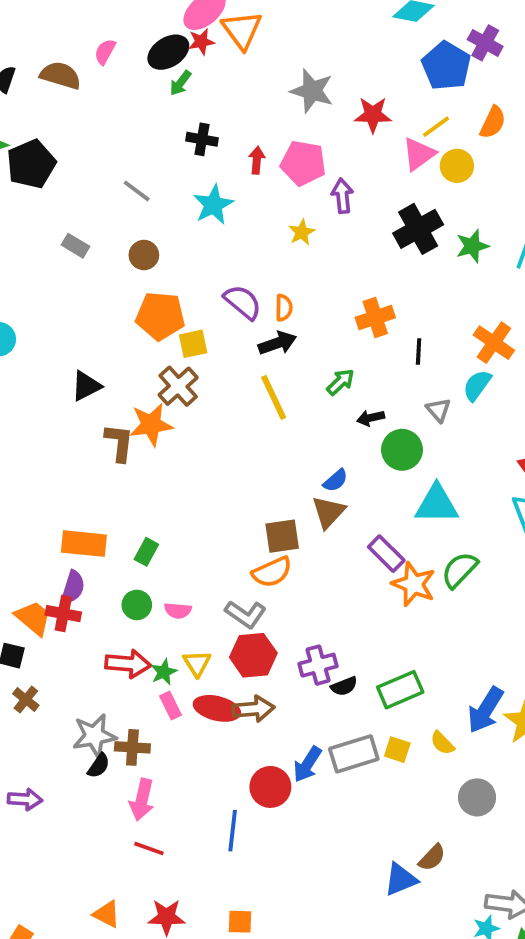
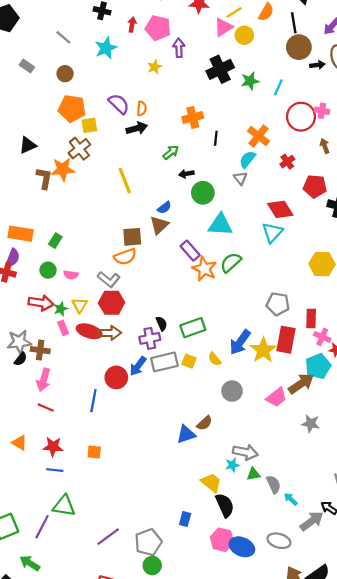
yellow line: (274, 397) -> (125, 181), moved
gray triangle: (438, 410) -> (240, 178), moved
purple cross: (318, 665) -> (150, 338), moved
black semicircle: (344, 686) -> (161, 324), turned -96

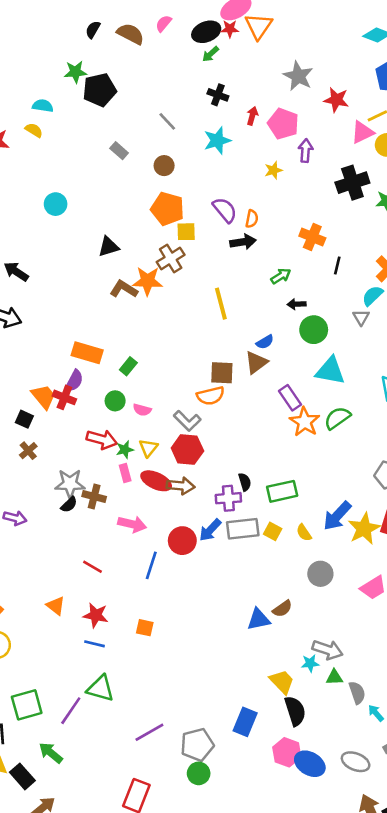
orange cross: (193, 117) -> (312, 237), turned 30
brown L-shape: (44, 178) -> (124, 289), turned -75
pink arrow: (44, 380) -> (132, 524), moved, turned -100
blue rectangle: (185, 519) -> (245, 722), size x1.5

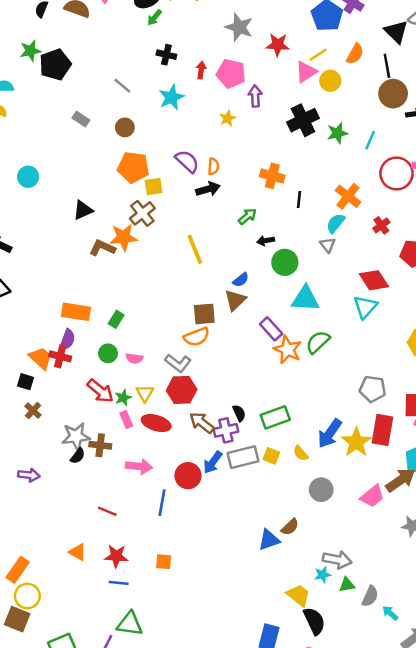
red arrow: (102, 439) -> (100, 391), turned 32
brown arrow: (181, 486) -> (202, 423), moved, turned -140
gray semicircle: (357, 693) -> (370, 596), turned 50

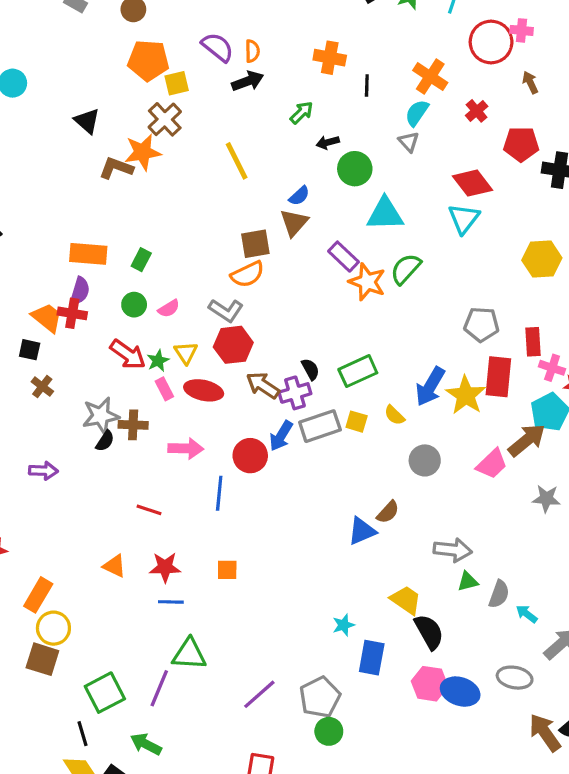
black triangle: (83, 210) -> (87, 121), turned -50
pink semicircle: (134, 358) -> (169, 309), turned -35
cyan star: (323, 575) -> (343, 625), moved

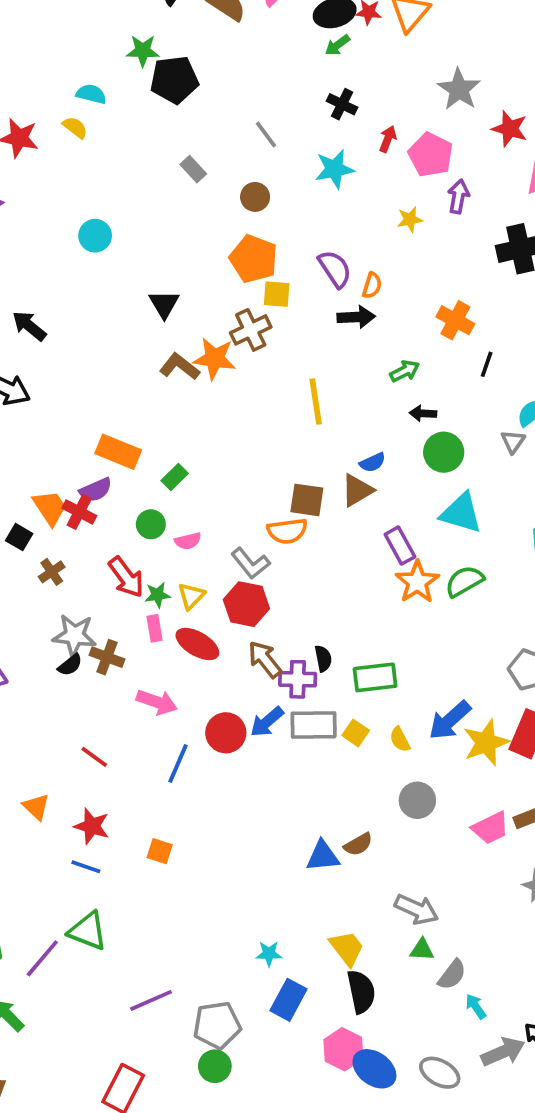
purple semicircle: (80, 291) -> (96, 490), turned 32
brown cross: (42, 387) -> (52, 572), moved

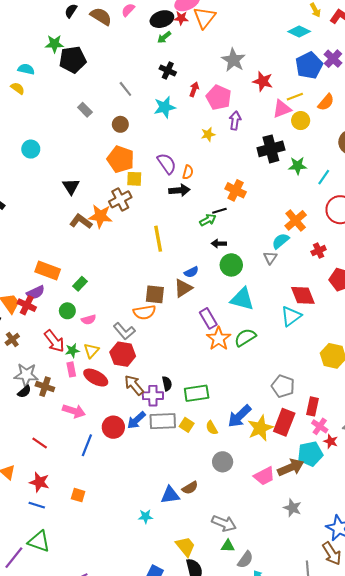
black line: (487, 364) -> (219, 211), moved, turned 56
cyan star: (269, 954) -> (145, 517), moved

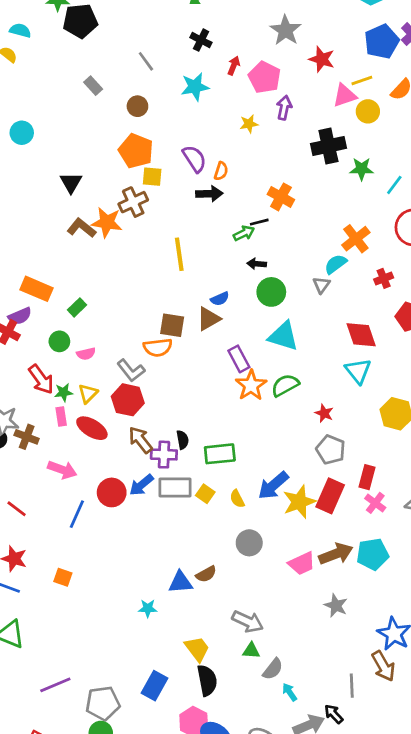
cyan triangle: (291, 316) -> (358, 371), moved, turned -35
red star: (331, 441) -> (324, 413), moved
cyan pentagon: (310, 454) -> (373, 554), moved

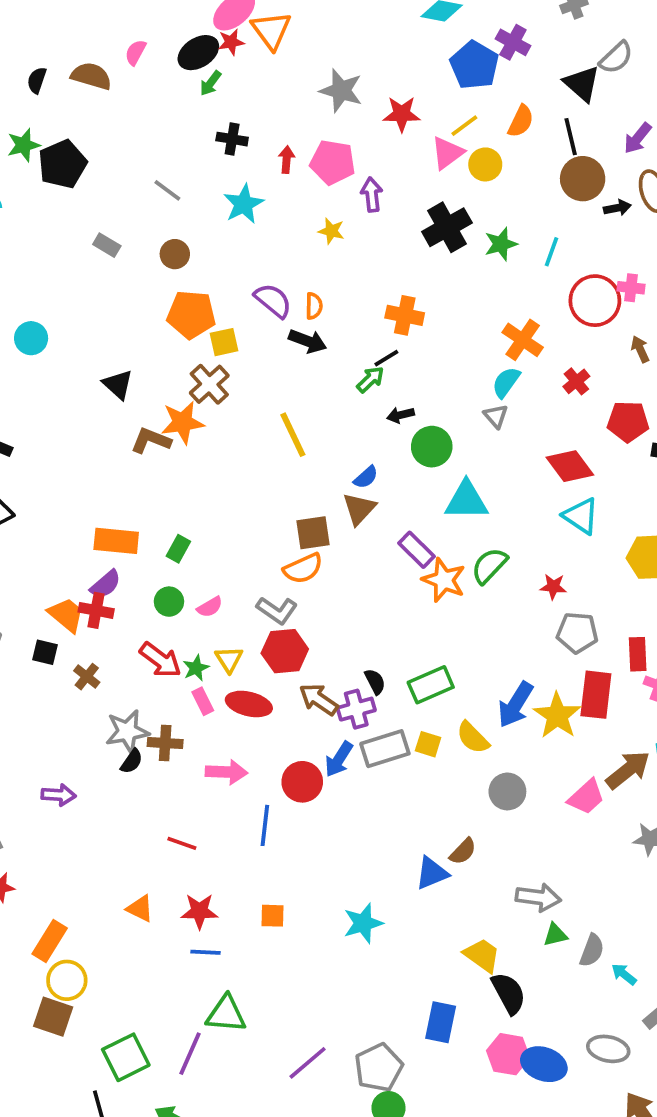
yellow star: (249, 124) -> (331, 231), turned -30
black arrow: (209, 194) -> (308, 341), turned 40
yellow semicircle: (237, 499) -> (473, 738), size x1.4
cyan star: (148, 608) -> (363, 923), moved, size x1.5

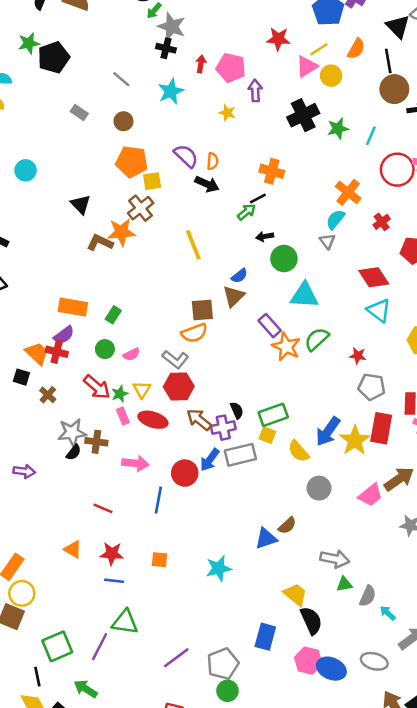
gray star: (341, 91) -> (172, 27), moved
yellow square: (428, 744) -> (267, 435), moved

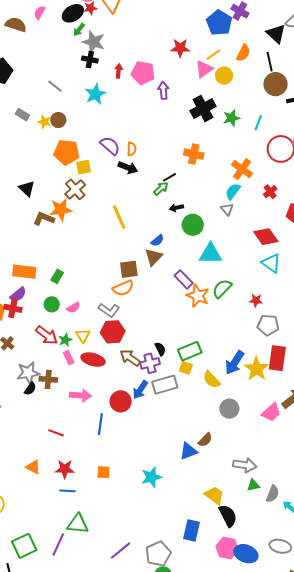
yellow star: (227, 113) -> (44, 122), moved
orange cross: (272, 171) -> (194, 154), moved

